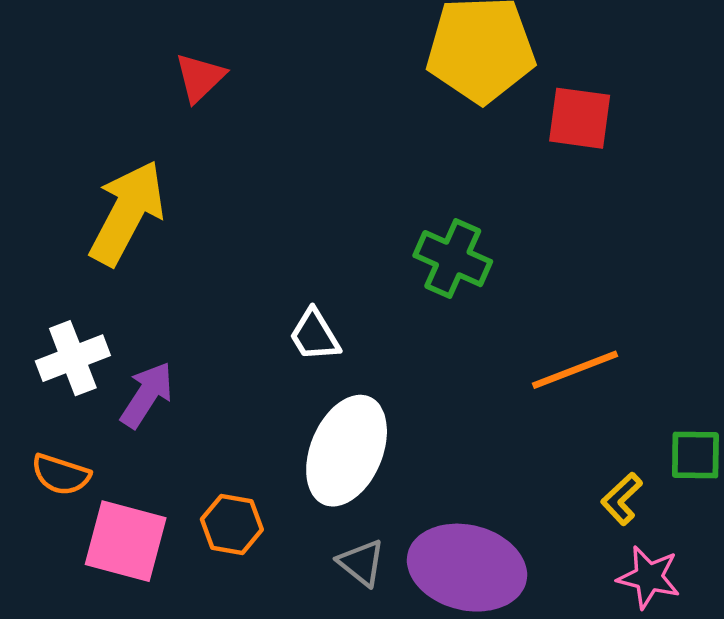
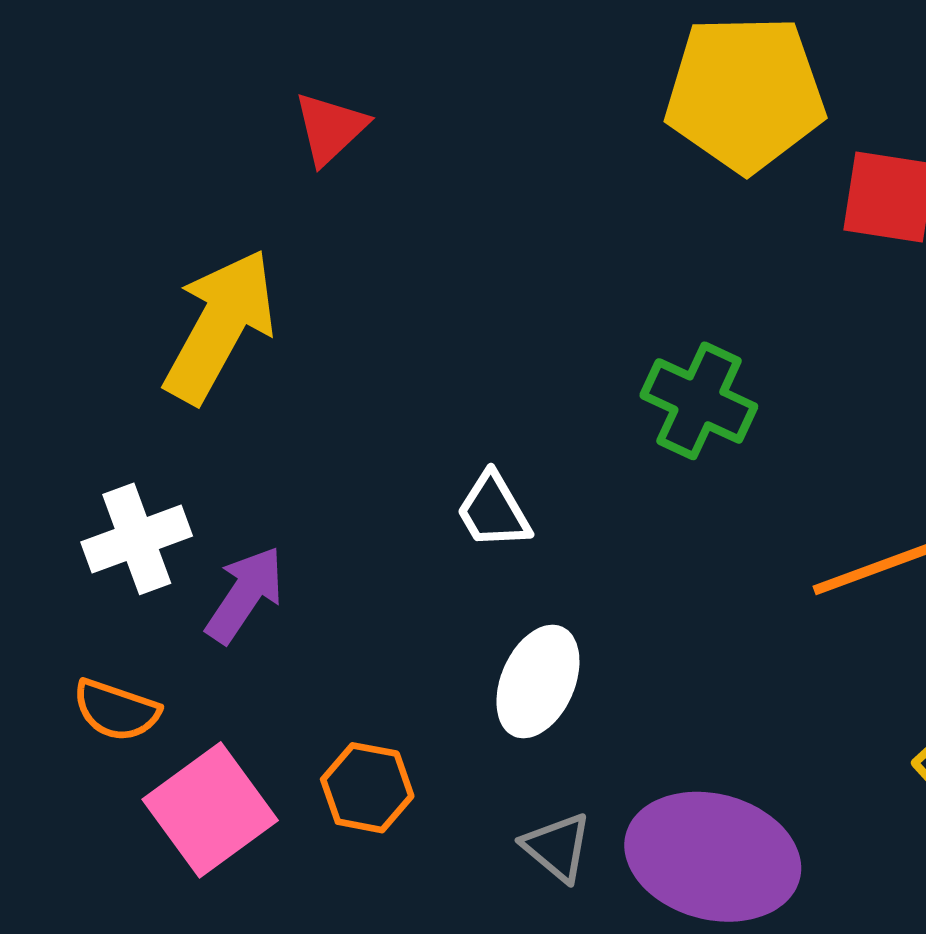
white ellipse: (347, 451) -> (538, 682), size x0.7
pink square: (126, 541) -> (210, 810), turned 38

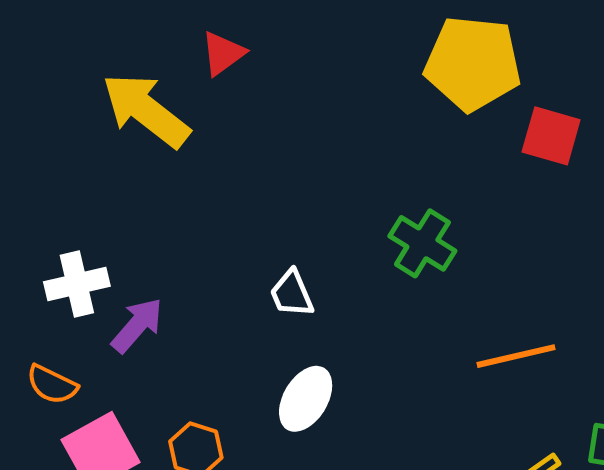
yellow arrow: (220, 326) -> (146, 110), moved, turned -88

